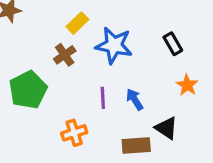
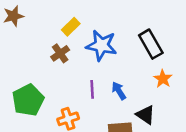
black rectangle: (173, 44) -> (151, 44), size x1.5
green pentagon: (28, 90) -> (28, 100), moved

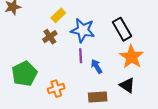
orange star: (163, 79) -> (132, 57), size x1.6
purple line: (92, 89) -> (81, 56), moved
black triangle: (146, 115) -> (127, 85), moved

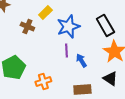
blue star: (83, 30) -> (68, 26), turned -30
brown cross: (50, 37) -> (27, 26), moved, turned -32

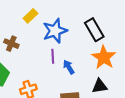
brown cross: (27, 26) -> (11, 44), moved
black triangle: (110, 78) -> (100, 86), turned -42

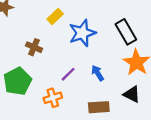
purple line: (53, 56) -> (68, 74), moved, turned 48
black triangle: (100, 86) -> (132, 94), turned 35

